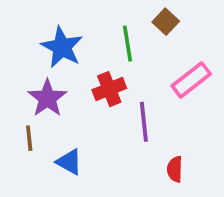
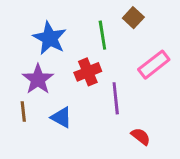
blue triangle: (69, 162) -> (61, 117), moved
red semicircle: (175, 169) -> (141, 136), turned 126

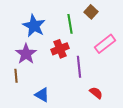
blue triangle: (61, 117) -> (42, 95), moved

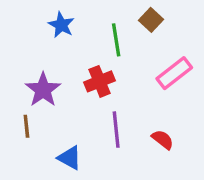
blue star: (34, 26) -> (61, 25), moved, size x0.7
purple line: (79, 67) -> (116, 130), moved
red semicircle: (96, 93) -> (163, 140), moved

